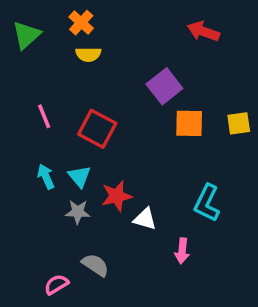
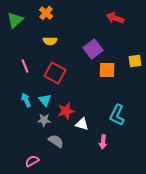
yellow semicircle: (88, 54) -> (50, 41), moved
yellow square: (239, 123) -> (135, 61), moved
gray semicircle: (95, 265) -> (56, 141), moved

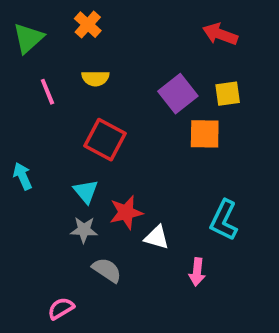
yellow square: (135, 61) -> (228, 94), moved
pink line: (25, 66) -> (47, 92), moved
cyan arrow: (26, 100) -> (23, 176), moved

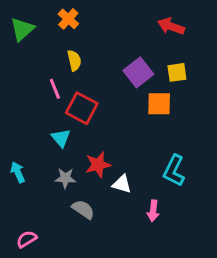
yellow semicircle: (95, 78) -> (74, 61), turned -102
pink line: (47, 92) -> (55, 89), moved
cyan arrow: (23, 176) -> (18, 172), moved
cyan triangle: (86, 191) -> (61, 138), moved
pink semicircle: (61, 308) -> (27, 239), moved

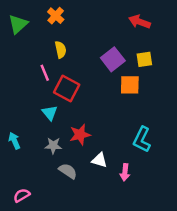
white triangle: (122, 184) -> (99, 160), moved

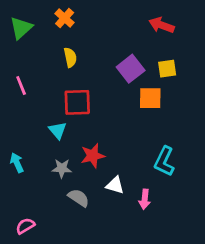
pink line: (45, 73) -> (21, 85), moved
red square: (67, 88) -> (77, 102), turned -30

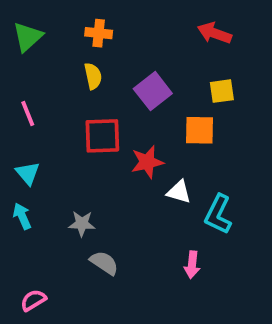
orange cross: (65, 18) -> (99, 33), moved, turned -36
purple square: (131, 69) -> (153, 91), moved
cyan triangle: (58, 130) -> (28, 173), moved
red star: (93, 156) -> (147, 162), moved
white triangle: (115, 185) -> (179, 192), moved

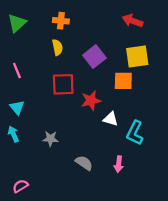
yellow square: (222, 91) -> (137, 57), size x1.5
gray semicircle: (104, 263) -> (84, 163), moved

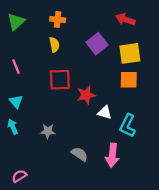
purple square: (94, 57) -> (97, 44), moved
orange square: (123, 81) -> (129, 80), moved
pink arrow: (119, 164) -> (112, 155), size x1.5

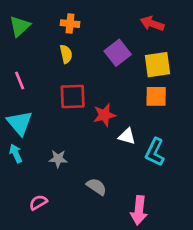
cyan triangle: (16, 102) -> (20, 123), size x1.5
pink arrow: (112, 155) -> (139, 210), moved
pink semicircle: (19, 176) -> (38, 202), moved

